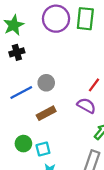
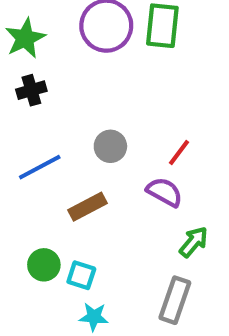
gray circle: (46, 83) -> (110, 146), moved
cyan square: (43, 149) -> (81, 275), turned 32

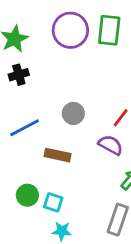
brown rectangle: (88, 207) -> (58, 155), turned 40

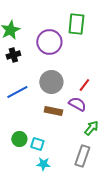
purple circle: (70, 30) -> (49, 42), moved
gray circle: (73, 113) -> (51, 82), size x1.5
brown rectangle: (58, 155) -> (53, 111), moved

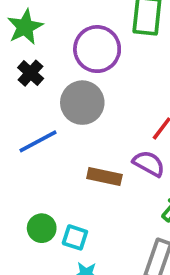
black cross: (13, 55) -> (31, 73), turned -32
gray circle: (51, 82) -> (82, 103), moved

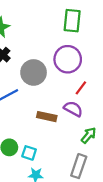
purple circle: (97, 49) -> (68, 59), moved

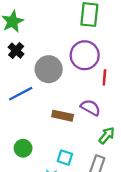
red line: (81, 88) -> (104, 77), moved, turned -32
cyan square: (29, 153) -> (65, 158), moved

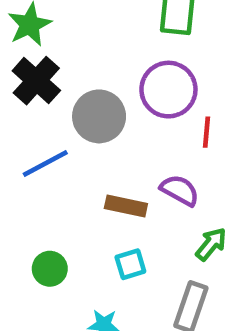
black cross: (16, 51) -> (36, 81), size x1.5
cyan square: (65, 158) -> (130, 264), moved, turned -35

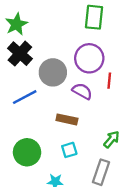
purple semicircle: (180, 190) -> (82, 91), moved
green circle: (50, 269) -> (27, 152), size x1.5

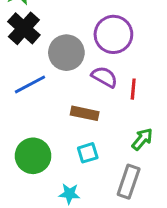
red line: (109, 81) -> (133, 89), moved

